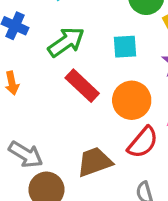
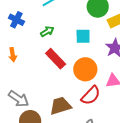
green arrow: (66, 42) -> (47, 31), size x0.6

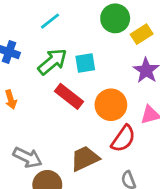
green arrow: (47, 31) -> (52, 62), size x1.6
cyan square: (83, 36) -> (85, 63), moved

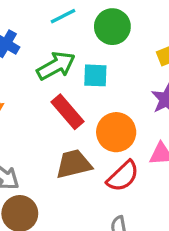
green circle: (115, 18) -> (112, 27), moved
brown trapezoid: (85, 158) -> (74, 164), moved

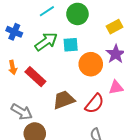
red rectangle: (68, 112) -> (35, 77), moved
orange circle: (116, 132) -> (91, 64), moved

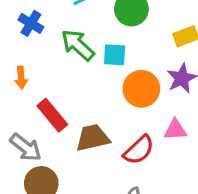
green arrow: (46, 42) -> (78, 45), turned -110
red rectangle: (35, 77) -> (52, 115), moved

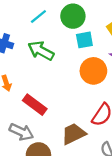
cyan square: (115, 55) -> (84, 40), moved
brown trapezoid: (93, 138) -> (74, 134), moved

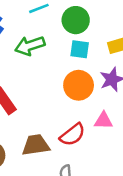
green arrow: (41, 51) -> (30, 46), turned -65

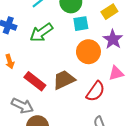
brown trapezoid: (36, 145) -> (64, 80), moved

